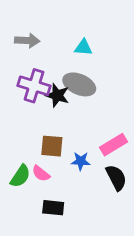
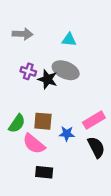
purple cross: (34, 86) -> (28, 71), size x0.6
pink semicircle: (41, 173) -> (34, 144), size x1.5
green semicircle: (20, 176) -> (17, 123), moved

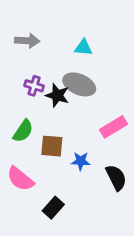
pink rectangle: (94, 120) -> (113, 127), moved
green semicircle: (17, 123) -> (23, 131), moved
pink semicircle: (34, 144) -> (20, 179), moved
black rectangle: (44, 172) -> (53, 208), turned -54

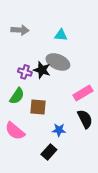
purple cross: (34, 86) -> (25, 72), moved
blue star: (81, 161) -> (59, 130), moved
black semicircle: (116, 177) -> (85, 119), moved
black rectangle: (53, 208) -> (49, 152), moved

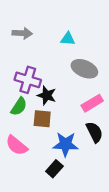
gray ellipse: (58, 62) -> (84, 69), moved
black star: (42, 70) -> (47, 95), moved
purple cross: (25, 72) -> (28, 80), size x1.6
blue star: (59, 130) -> (66, 144), size x1.6

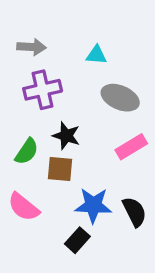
purple cross: (28, 80) -> (43, 90), moved, turned -30
black semicircle: (94, 132) -> (134, 212), moved

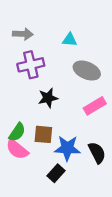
black star: (66, 136) -> (48, 98), turned -30
green semicircle: (27, 152) -> (17, 132), moved
brown square: (60, 169) -> (43, 134), moved

